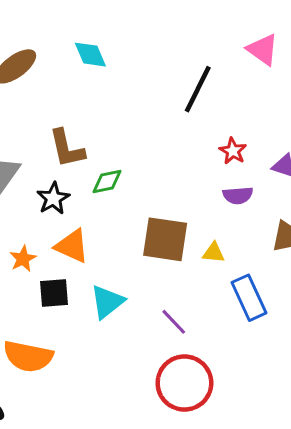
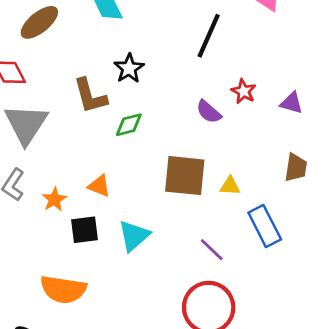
purple semicircle: (238, 195) -> (209, 112), moved, turned 48
black star: (53, 198) -> (129, 68), moved
orange triangle: (72, 246) -> (99, 186), size x0.7
purple line: (174, 322) -> (212, 250), moved

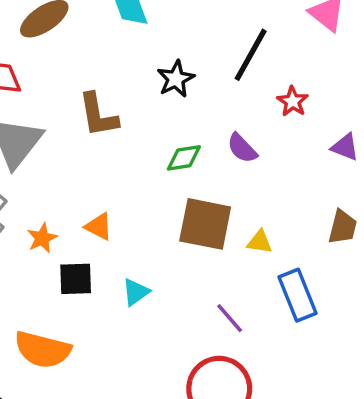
black star: (129, 68) -> (176, 79), moved
red star: (244, 91) -> (293, 101), moved
green diamond: (129, 125) -> (184, 158), moved
cyan triangle: (134, 236) -> (136, 292), size x0.7

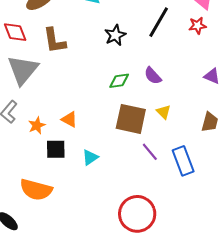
red star: (293, 101) -> (197, 26), moved, turned 30
brown L-shape: (98, 115) -> (55, 41), moved
yellow triangle: (260, 242) -> (164, 112), moved, turned 35
purple line: (230, 318) -> (150, 152), moved

